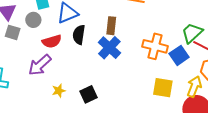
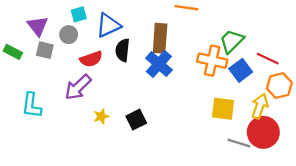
brown rectangle: (111, 26) -> (160, 38), size x1.4
green trapezoid: (192, 33) -> (232, 41), moved

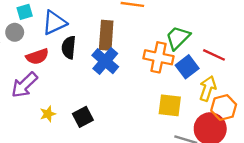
orange hexagon: (279, 86) -> (224, 107), moved
yellow arrow: (260, 106) -> (208, 88), moved

